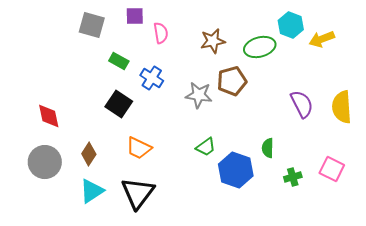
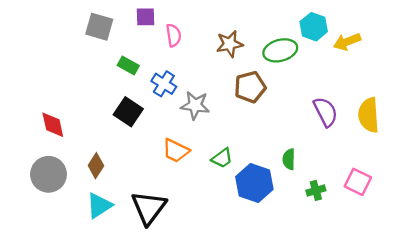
gray star: (199, 95) -> (195, 105), moved
orange trapezoid: (139, 148) -> (176, 151), moved

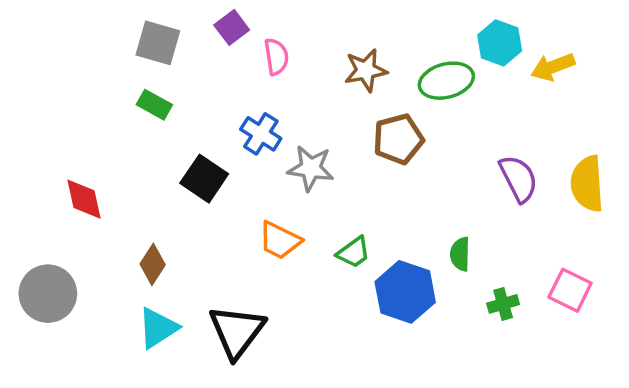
purple square: (146, 17) -> (232, 27), turned -36
green rectangle: (128, 65) -> (154, 105), moved
gray circle: (49, 174) -> (48, 294), moved

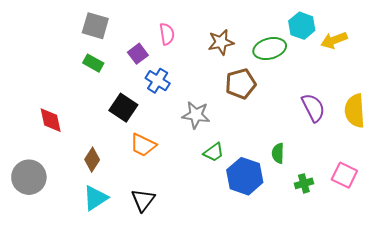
purple square: (232, 27) -> (138, 54), moved
gray star: (311, 168) -> (196, 115), moved
orange trapezoid: (280, 240) -> (143, 145), moved
black triangle: (237, 331) -> (143, 200), size x0.7

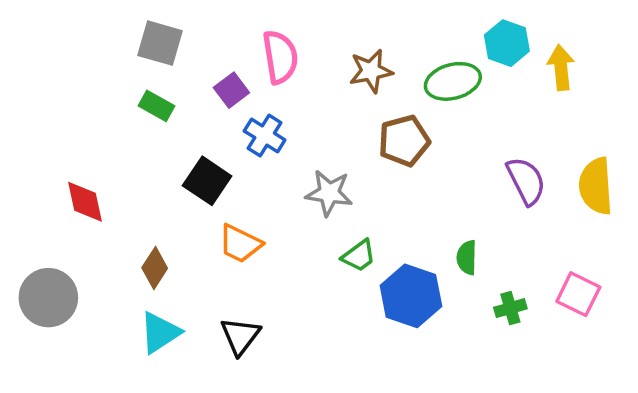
pink semicircle: (167, 34) -> (280, 57), size x1.4
yellow arrow: (334, 40) -> (561, 67), turned 105

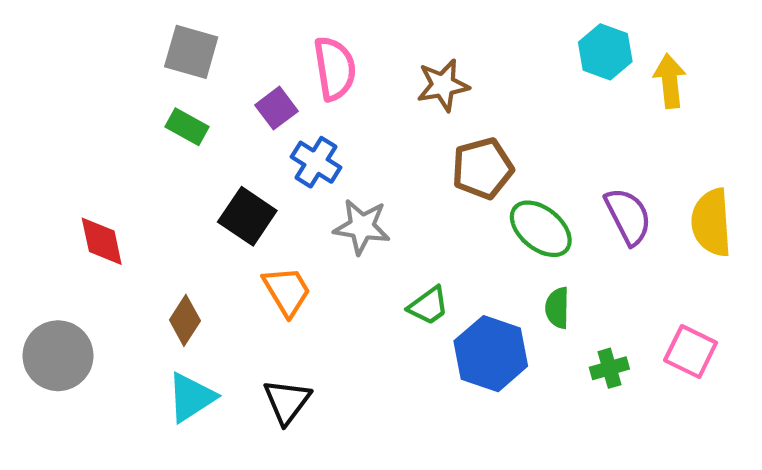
green ellipse: (453, 81) -> (541, 229), moved, turned 54
gray star: (329, 193) -> (362, 227), moved
orange trapezoid: (240, 244) -> (287, 291), turned -147

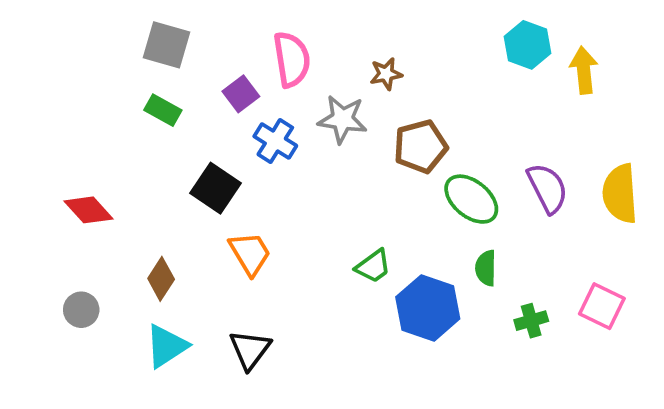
brown star: (443, 85) -> (386, 74), size x0.7
gray star: (362, 227) -> (342, 119), moved
red diamond: (102, 241) -> (88, 210), turned -30
gray circle: (58, 356) -> (81, 310), moved, size x0.6

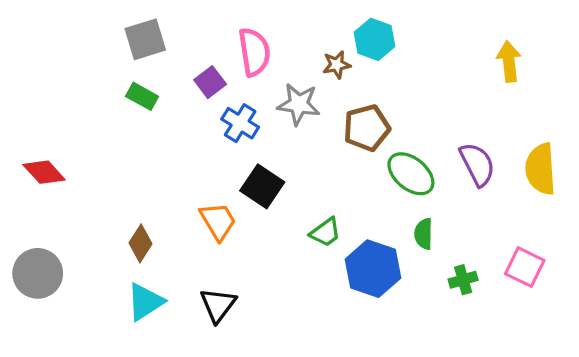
gray square: (166, 45) -> (145, 39), turned -33
cyan hexagon: (528, 45) -> (375, 39), moved
black square: (215, 188) -> (262, 186), moved
red diamond: (88, 210) -> (44, 172), moved
gray circle: (81, 310) -> (38, 273), moved, size x1.6

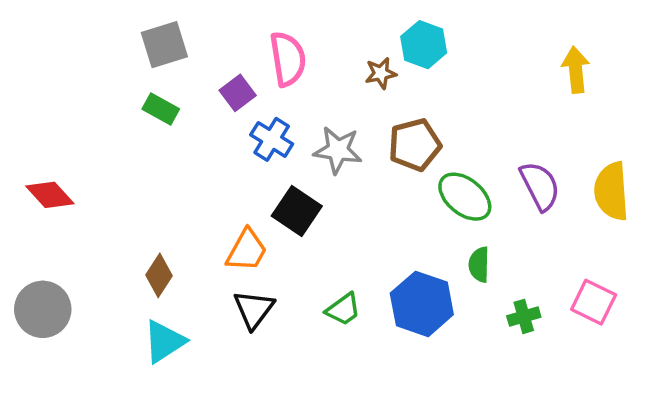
gray star: (299, 104) -> (338, 150), moved
orange trapezoid: (218, 221) -> (247, 250), turned 60
green trapezoid: (326, 232) -> (343, 309), moved
black triangle: (218, 305) -> (254, 309), moved

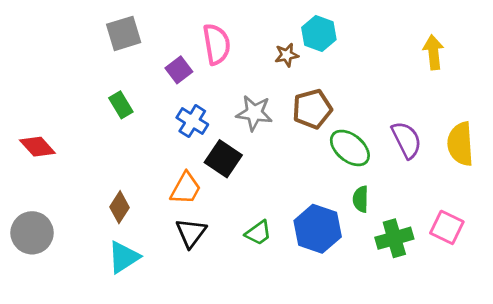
green rectangle: (161, 109) -> (121, 105), moved, turned 30
blue cross: (272, 139) -> (192, 121), moved
green cross: (524, 316) -> (394, 238), size x1.5

